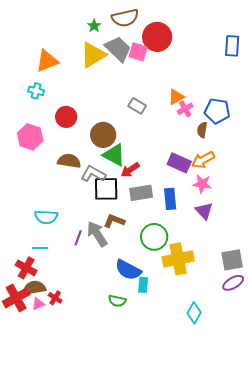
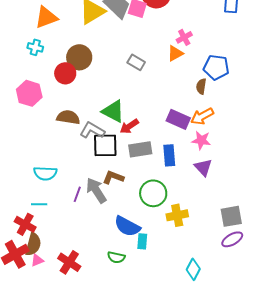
pink cross: (185, 109) -> (184, 37), moved
brown circle: (103, 135) -> (79, 57), moved
yellow cross: (178, 259) -> (177, 215), size x0.7
brown semicircle: (34, 288) -> (33, 244), turned 115
red cross: (55, 298) -> (69, 262), moved, size x1.6

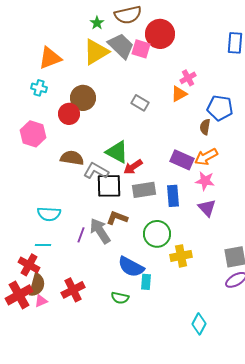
red cross: (69, 262) -> (73, 290), moved, turned 30
cyan diamond: (193, 269) -> (199, 324), moved

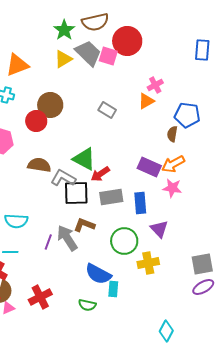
green star: (97, 23) -> (64, 30), size x1.5
yellow triangle: (96, 52) -> (63, 59), size x0.7
purple triangle: (207, 208) -> (159, 229), moved

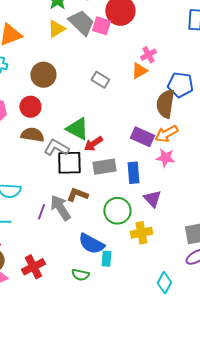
red circle: (36, 121) -> (30, 107), moved
brown semicircle: (172, 134) -> (165, 104), size x1.8
cyan diamond: (166, 331) -> (164, 283), moved

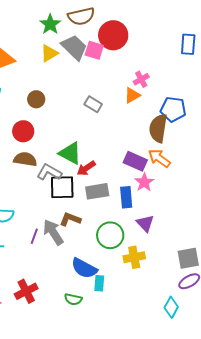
brown circle: (43, 75) -> (36, 99), size x0.7
orange arrow: (166, 134) -> (159, 158), turned 65
pink star: (165, 158) -> (144, 182), moved, turned 30
cyan diamond: (164, 283) -> (171, 307), moved

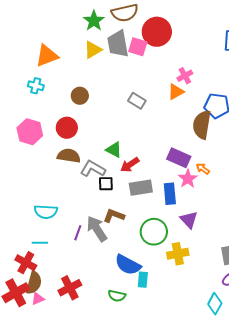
gray trapezoid: (74, 47) -> (118, 44), turned -144
green triangle: (70, 153) -> (114, 150), size x0.7
orange arrow: (159, 158) -> (203, 169), moved, size x0.6
black square: (62, 187) -> (106, 184), size x0.6

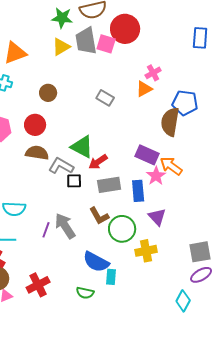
green star: (94, 21) -> (62, 18), turned -30
green triangle: (114, 150) -> (82, 147), size x1.4
orange arrow: (203, 169) -> (171, 166), size x1.6
brown L-shape: (114, 216) -> (99, 216), moved, turned -140

